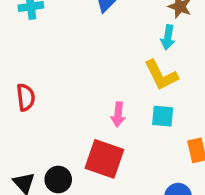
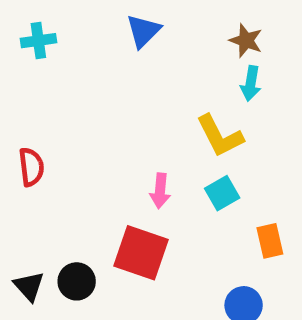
cyan arrow: (168, 37) -> (251, 83), moved
cyan square: (163, 116) -> (222, 193), turned -35

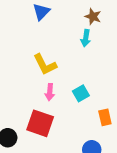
cyan arrow: (251, 83) -> (86, 38), moved
yellow L-shape: (220, 136) -> (45, 65), moved

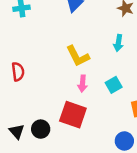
cyan arrow: (86, 38) -> (118, 43), moved

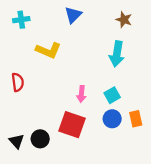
cyan arrow: (118, 43) -> (117, 54), size x1.5
yellow L-shape: (78, 56) -> (48, 50), moved, turned -40
blue circle: (124, 141) -> (112, 119), moved

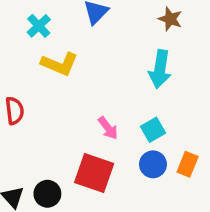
cyan cross: (21, 20) -> (39, 26), moved, turned -35
pink arrow: (81, 94) -> (108, 128), turned -42
orange rectangle: (136, 119) -> (188, 164), turned 35

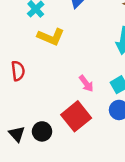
red square: (94, 173) -> (76, 116), turned 32

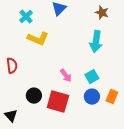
red square: (76, 116) -> (58, 102), turned -35
black circle: (42, 131) -> (34, 96), moved

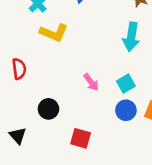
red square: (58, 102) -> (81, 138), moved, size x0.7

